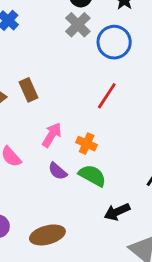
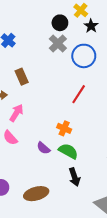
brown rectangle: (29, 90) -> (22, 77), moved
pink arrow: (52, 135) -> (16, 113), moved
black arrow: (117, 212) -> (74, 177), moved, turned -84

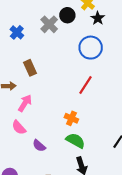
gray cross: (58, 43) -> (49, 24), moved
purple semicircle: (43, 148) -> (39, 146), moved

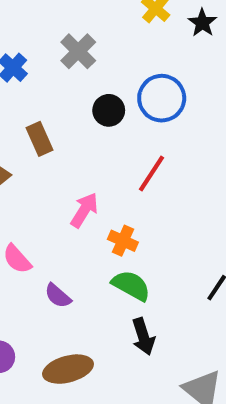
black circle: (67, 15) -> (109, 110), moved
black star: (98, 18) -> (202, 23), moved
pink arrow: (25, 103) -> (84, 210), moved

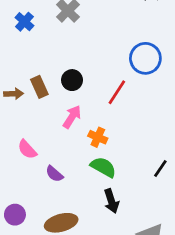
blue circle: (162, 98) -> (145, 58), moved
black circle: (109, 110) -> (72, 80), moved
brown rectangle: (39, 139) -> (39, 87), moved

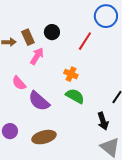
pink arrow: (72, 117) -> (37, 56), moved
purple semicircle: (54, 174) -> (39, 101), size x1.6
black arrow: (111, 201) -> (103, 121), moved

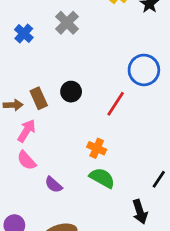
pink arrow: (37, 56) -> (27, 131), moved
purple semicircle: (39, 101) -> (54, 185), size x0.6

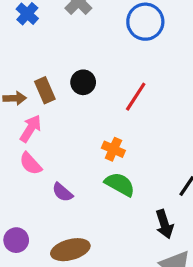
blue circle: (144, 70) -> (145, 22), moved

